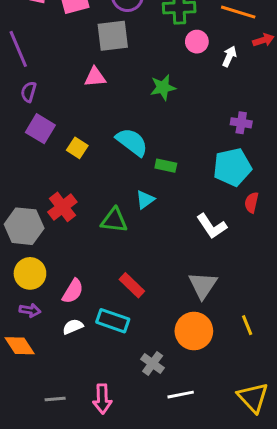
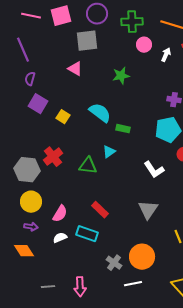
pink triangle: (95, 77) -> (75, 69), turned 35
orange circle: (194, 331) -> (142, 257), moved

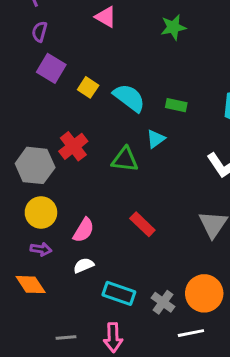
cyan semicircle: (100, 113) -> (129, 98), moved
cyan rectangle: (87, 234) -> (119, 293), moved

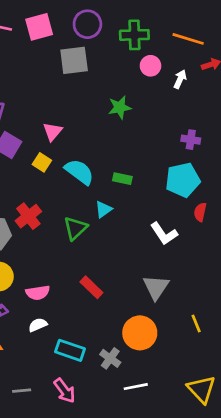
pink triangle: (106, 17) -> (53, 132), moved, turned 40
green triangle: (125, 160) -> (75, 228), turned -50
pink semicircle: (84, 230) -> (38, 293), turned 50
orange circle: (204, 293) -> (140, 333), moved
pink arrow: (113, 337) -> (65, 391), turned -35

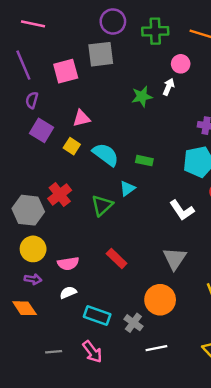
pink square: (39, 27) -> (66, 71), moved
pink circle: (151, 66) -> (181, 64), moved
white arrow: (180, 79) -> (169, 87), moved
pink triangle: (53, 132) -> (81, 118), turned 36

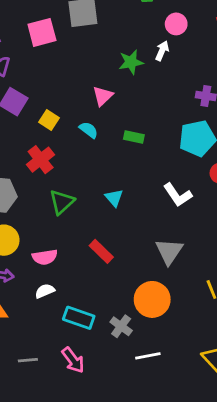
pink triangle: (81, 118) -> (103, 96), moved, turned -30
cyan semicircle: (106, 155) -> (89, 130), size x0.6
cyan triangle: (127, 188) -> (114, 198), moved, turned -35
red cross: (60, 194) -> (41, 160), moved
green triangle: (102, 205) -> (62, 202), moved

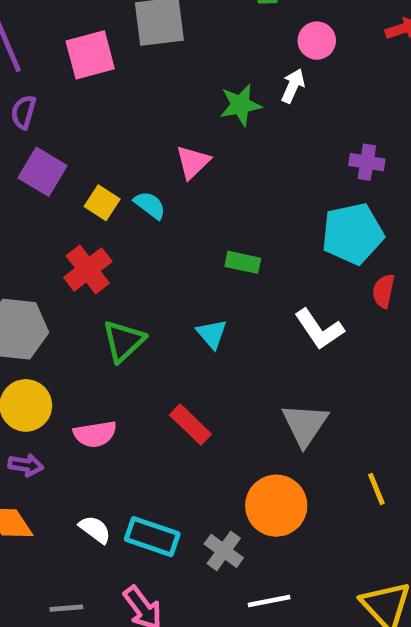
cyan semicircle: (89, 130) -> (150, 205), moved
green rectangle: (134, 137) -> (243, 262), moved
white semicircle: (45, 291) -> (95, 529), moved, turned 60

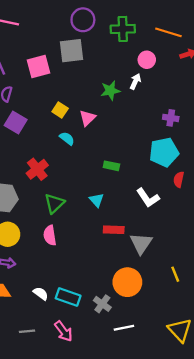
yellow square: (102, 203) -> (60, 110), moved
red rectangle: (190, 425) -> (114, 230), moved, turned -42
pink semicircle: (95, 434) -> (50, 235), moved, turned 90

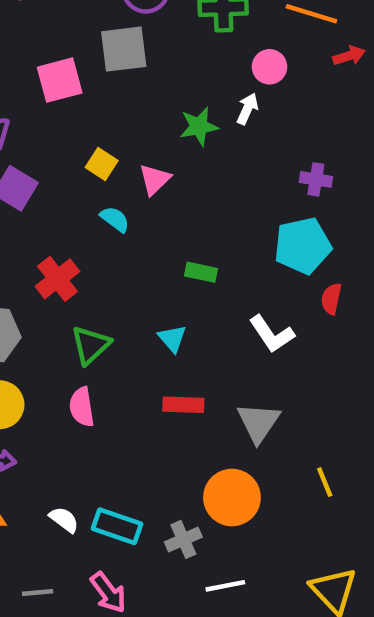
red rectangle: (114, 230) -> (183, 405), moved
gray cross: (102, 304) -> (183, 539), turned 30

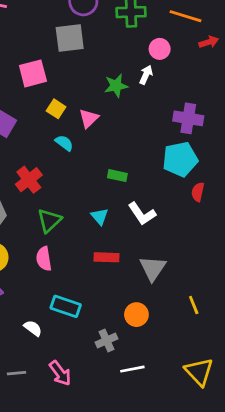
pink square: (60, 80) -> (33, 73), moved
purple cross: (316, 179) -> (188, 118), size x1.5
white L-shape: (272, 334) -> (142, 214), moved
orange circle: (232, 498) -> (136, 315), size x0.7
cyan rectangle: (117, 526) -> (66, 306), moved

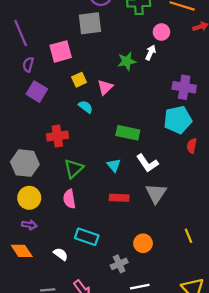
yellow square: (56, 109) -> (79, 80), turned 32
green rectangle: (117, 176) -> (128, 133), size x1.5
red cross: (29, 180) -> (57, 136), turned 30
gray triangle: (153, 268) -> (156, 193), moved

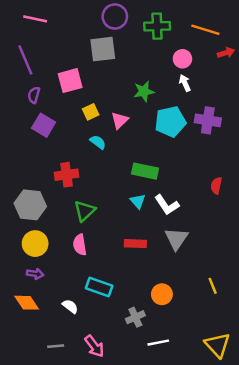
white arrow: (151, 53) -> (185, 83), moved, turned -48
cyan pentagon: (178, 120) -> (170, 122), moved
cyan triangle: (114, 165) -> (138, 201), moved

